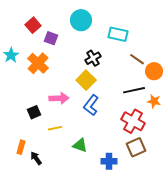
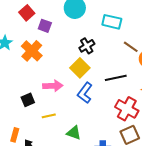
black line: (134, 90) -> (116, 78), moved

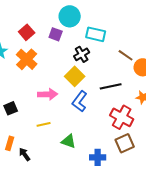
red square: (27, 13) -> (27, 32), moved
cyan rectangle: (112, 22) -> (96, 34), moved
purple square: (45, 26) -> (56, 34), moved
black square: (28, 100) -> (11, 108), moved

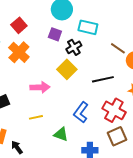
purple square: (56, 34) -> (55, 34), moved
blue L-shape: (80, 101) -> (81, 112), moved

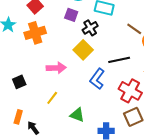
orange cross: (19, 52) -> (35, 33), turned 30
blue L-shape: (81, 112) -> (97, 79), moved
yellow line: (36, 117) -> (52, 98), turned -40

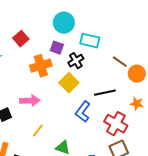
orange cross: (35, 33) -> (41, 66), moved
pink arrow: (56, 68) -> (30, 101), moved

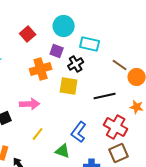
red square: (21, 39) -> (28, 34), moved
yellow square: (69, 83) -> (69, 86), turned -36
blue L-shape: (83, 112) -> (79, 132), moved

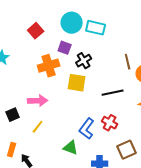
cyan rectangle: (90, 44) -> (96, 28), moved
brown line: (120, 65) -> (128, 62), turned 42
red cross: (116, 127) -> (110, 123), moved, size x0.7
yellow line: (38, 134) -> (38, 127), moved

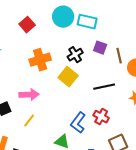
purple square: (65, 48) -> (100, 48), moved
yellow square: (77, 83) -> (68, 77), turned 30

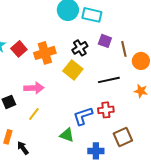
red square: (27, 25) -> (19, 49), moved
red cross: (101, 117) -> (106, 110), turned -35
blue L-shape: (78, 123) -> (83, 116), turned 35

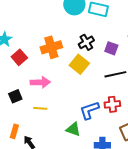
purple square: (105, 41) -> (111, 48), moved
red square: (19, 49) -> (19, 57), moved
yellow line: (34, 114) -> (40, 108), turned 56

